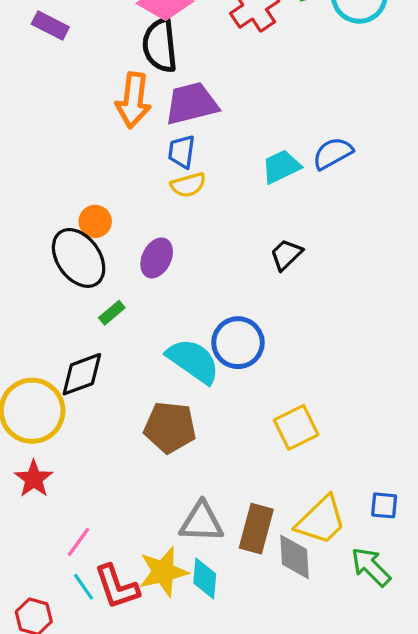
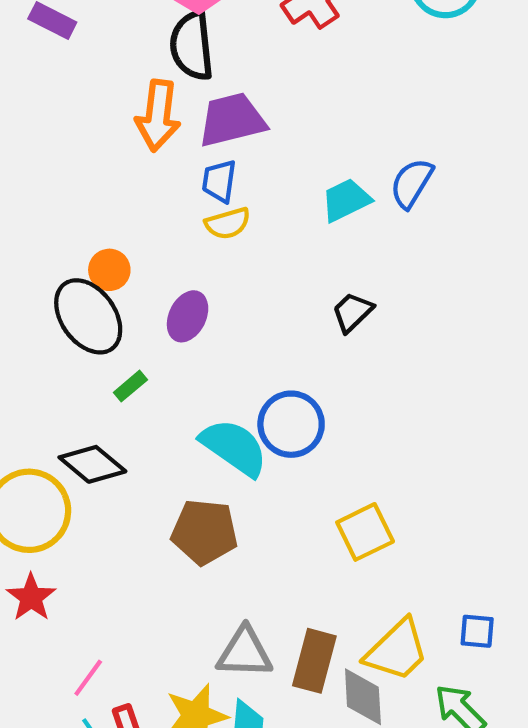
blue semicircle: (333, 153) -> (412, 183), turned -30
black diamond: (82, 374) -> (92, 464), turned 60

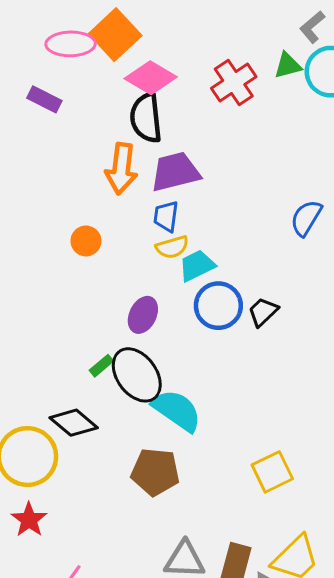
cyan trapezoid: (346, 200) -> (197, 266), moved
orange circle: (109, 270) -> (86, 241), moved
black ellipse: (88, 316) -> (137, 375), moved
blue circle: (291, 424) -> (218, 306), moved

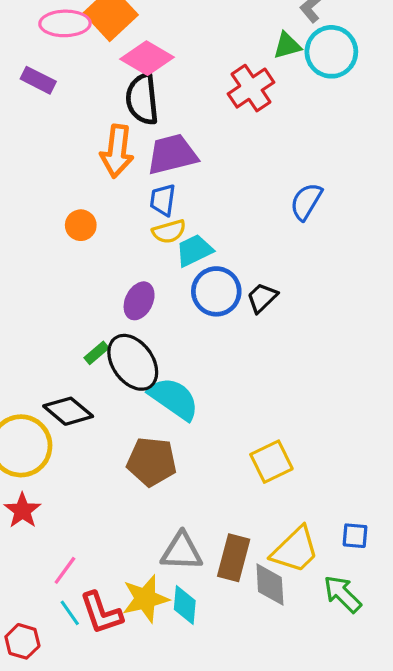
red cross: (234, 82) -> (251, 88), moved

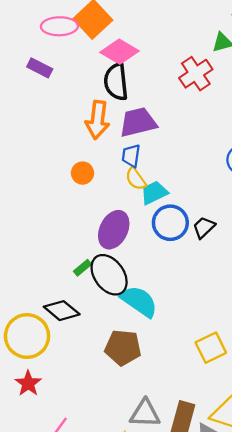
orange circle: (81, 225) -> (83, 173), moved
yellow semicircle: (169, 232) -> (136, 179), turned 70
purple ellipse: (139, 301) -> (114, 230), size x1.4

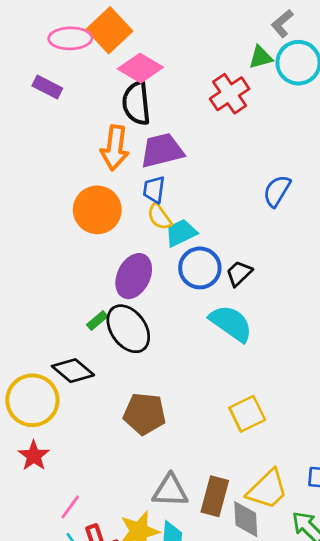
orange circle: (83, 173) -> (97, 210), size x1.8
cyan semicircle: (139, 301) -> (231, 323), moved

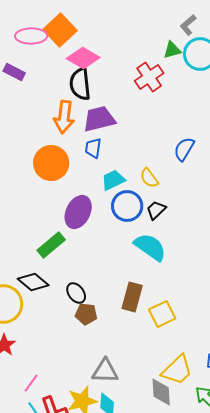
yellow semicircle: (159, 217) -> (149, 178), moved
green rectangle: (97, 321) -> (51, 245), size x1.8
black ellipse: (128, 329) -> (76, 293), moved, size x0.6
brown pentagon: (144, 414) -> (86, 314), size x0.7
brown rectangle: (215, 496) -> (132, 297), moved

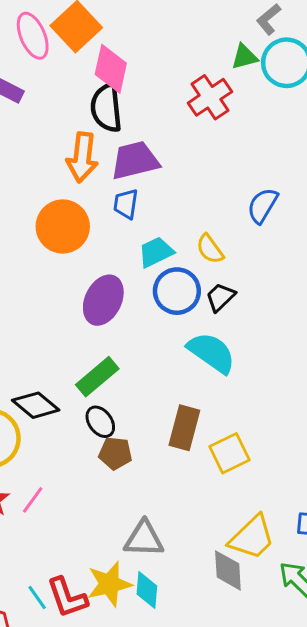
pink ellipse: (31, 36) -> (33, 36), turned 68
pink diamond: (83, 58) -> (111, 69), turned 72
green rectangle: (51, 245) -> (97, 377), moved
pink line: (31, 383) -> (33, 500), moved

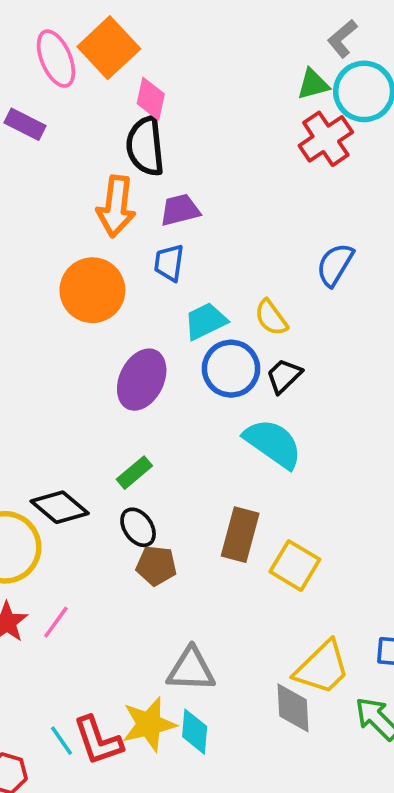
pink diamond: (111, 69) -> (151, 99), size x0.7
red cross: (210, 97) -> (326, 139), moved
purple trapezoid: (135, 160) -> (180, 210), size x0.7
green rectangle: (97, 377) -> (134, 473), size x0.7
yellow square: (229, 453) -> (295, 566), turned -33

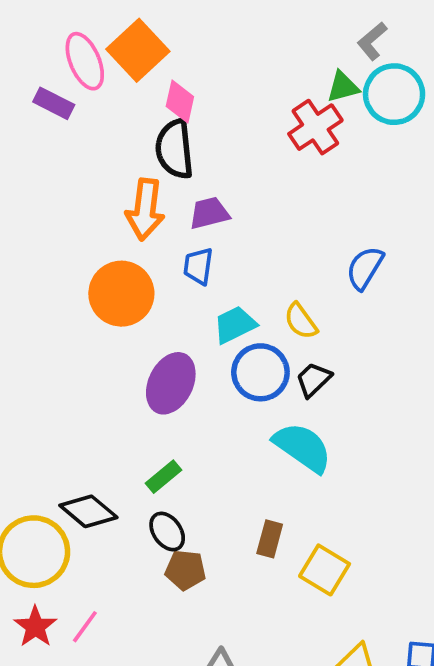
purple rectangle: (25, 124) -> (54, 103), moved
red cross: (326, 139) -> (315, 127), moved
brown rectangle: (240, 535) -> (270, 539), size x0.7

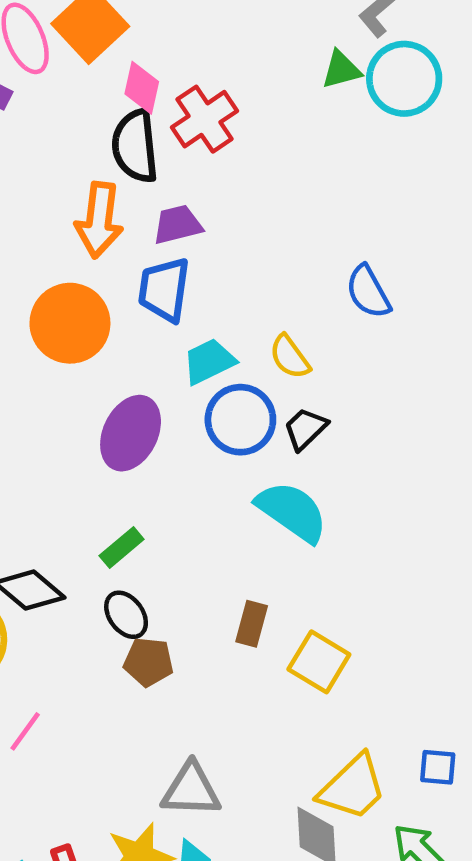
red cross: (315, 127) -> (205, 119), moved
blue trapezoid: (198, 266) -> (164, 290), size x1.4
blue semicircle: (365, 268) -> (368, 292), turned -60

